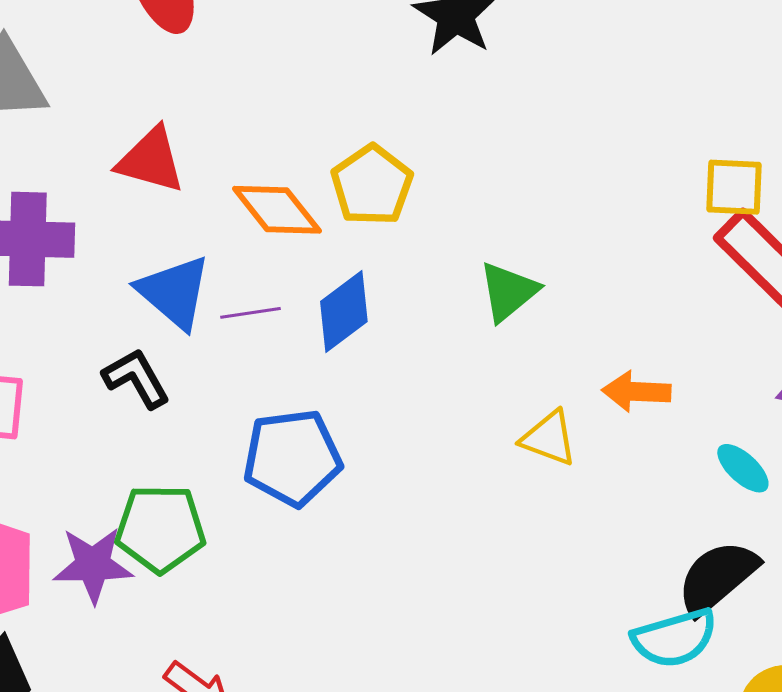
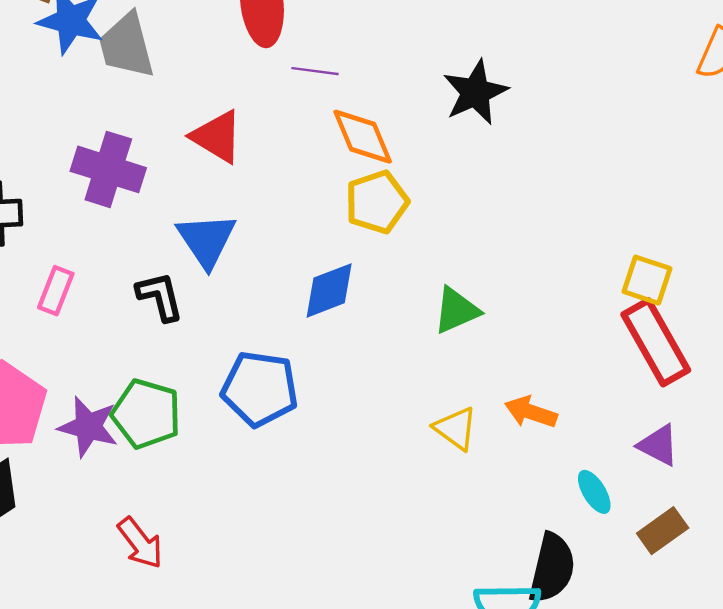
orange diamond: (277, 210) -> (363, 137), moved
purple line: (250, 313) -> (315, 71), moved
black semicircle: (717, 577) -> (552, 568), turned 128

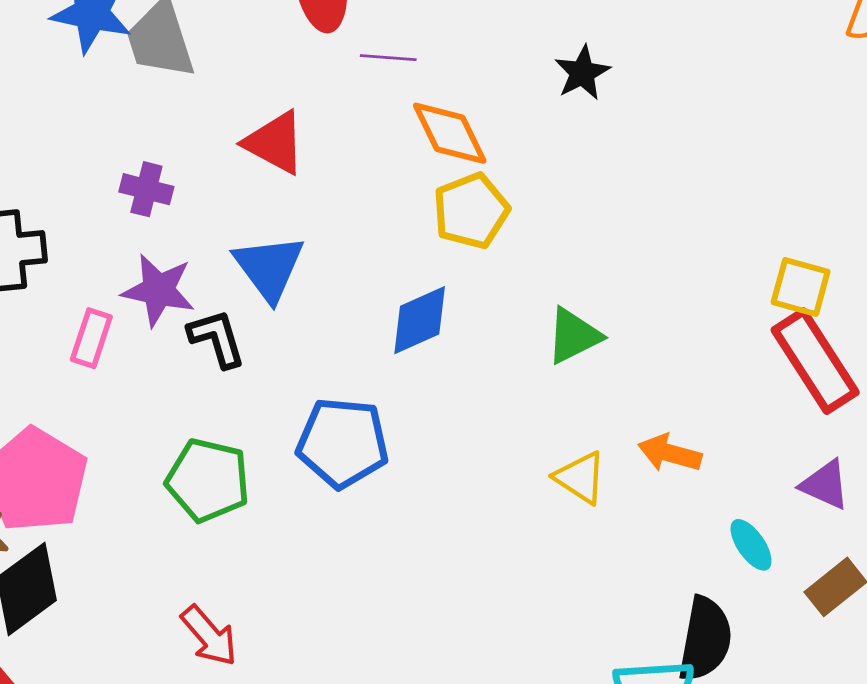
black star: (475, 92) -> (582, 73), size x0.7
purple cross: (108, 169) -> (146, 189), size x0.6
purple star: (88, 427) -> (158, 290), moved

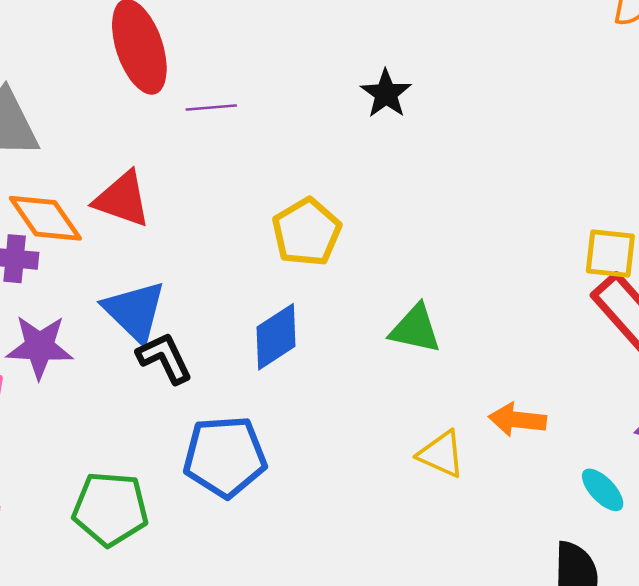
orange diamond: (450, 133) -> (45, 218), moved
green triangle: (574, 336) -> (415, 329), turned 48
black L-shape: (217, 338) -> (165, 358), moved

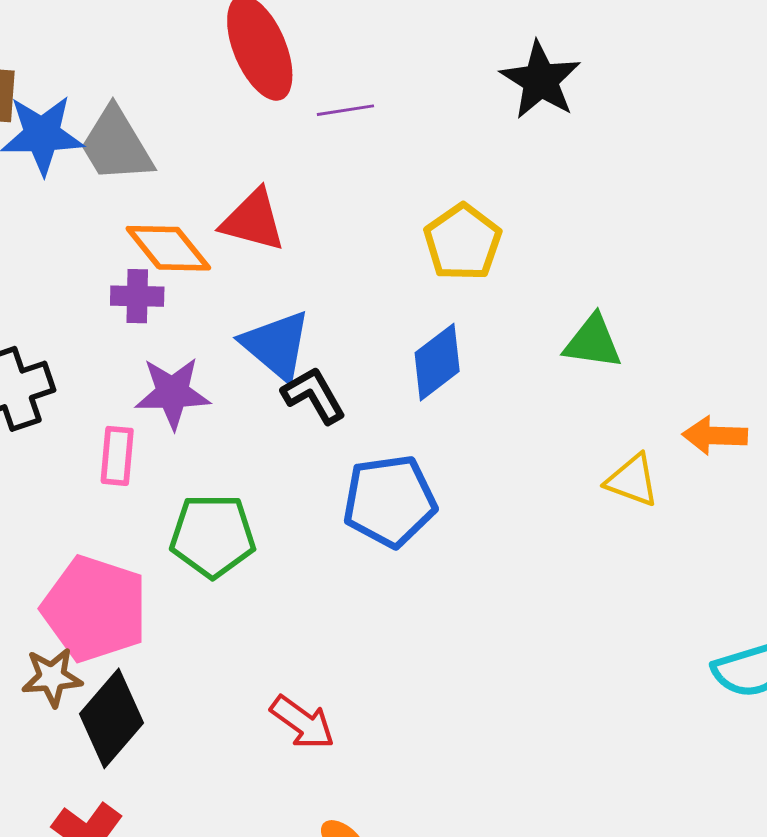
black star: (386, 94) -> (540, 80), size x1.4
green pentagon: (110, 509) -> (213, 536), moved

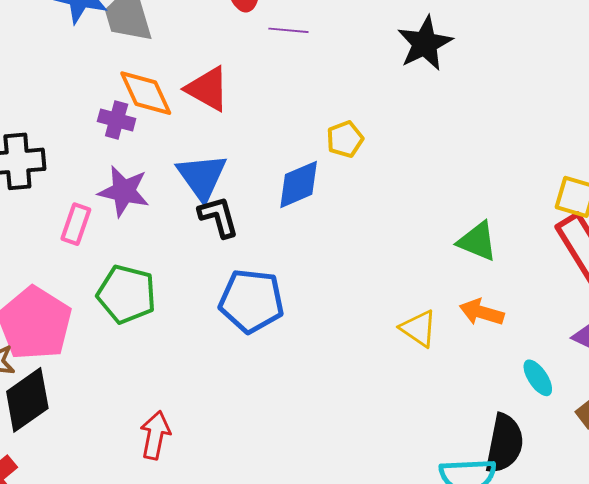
yellow pentagon: (463, 242) -> (345, 139), size x0.7
green triangle: (593, 342) -> (477, 241), moved
blue diamond: (437, 362) -> (299, 184), moved
red arrow: (302, 722) -> (155, 435), turned -129

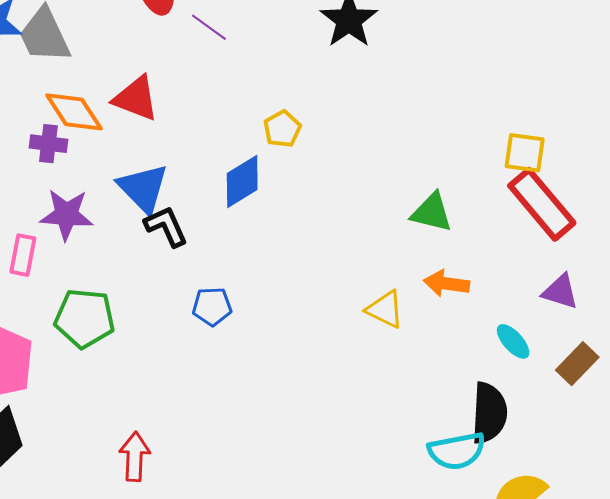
purple line: (288, 30) -> (209, 27), turned 39
blue pentagon: (252, 301) -> (212, 306), size x0.6

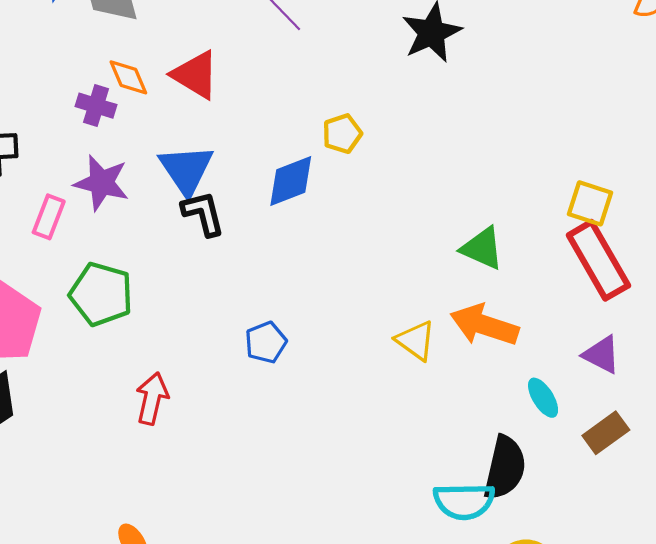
orange diamond: (74, 112) -> (128, 77), size x0.7
orange arrow: (447, 284) -> (484, 325), size x1.4
blue pentagon: (212, 306) -> (266, 342), moved, turned -30
red arrow: (135, 457) -> (152, 398), moved

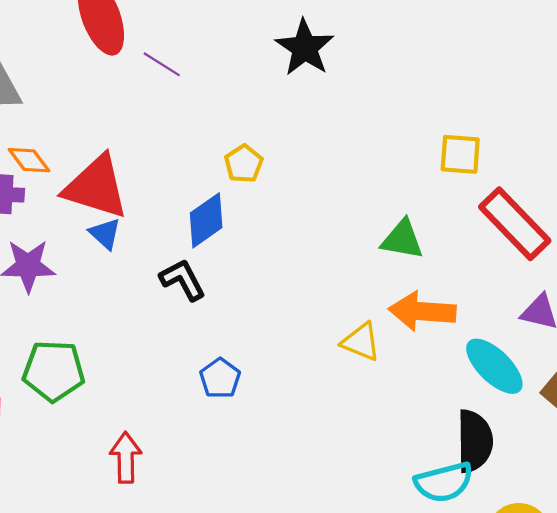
red triangle: (195, 75) -> (96, 187), moved, size x1.4
blue triangle: (186, 170) -> (105, 234), size x0.6
yellow square: (590, 203) -> (460, 154), moved
black L-shape: (203, 213) -> (183, 280), moved
cyan ellipse: (543, 398) -> (494, 366), size x1.6

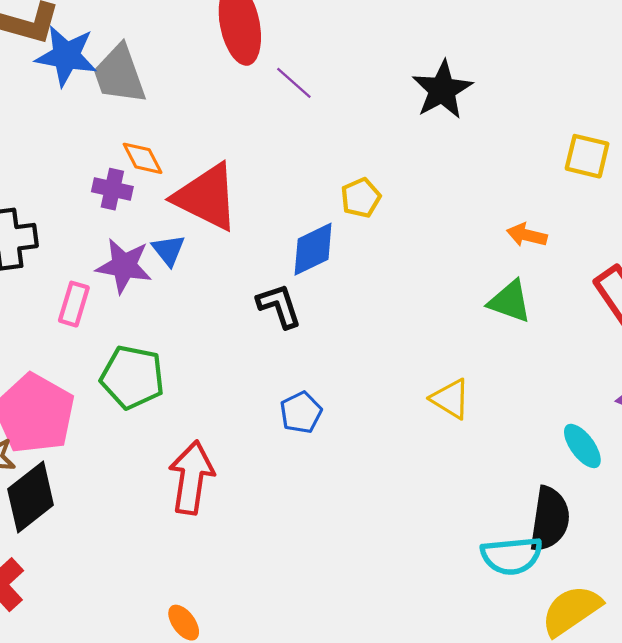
yellow square: (460, 154) -> (587, 156), moved
blue triangle: (105, 234) -> (168, 250), moved
orange arrow: (422, 311) -> (527, 235), moved, size x0.6
cyan ellipse: (494, 366) -> (582, 446), size x0.7
red arrow: (126, 458) -> (191, 477), size x1.4

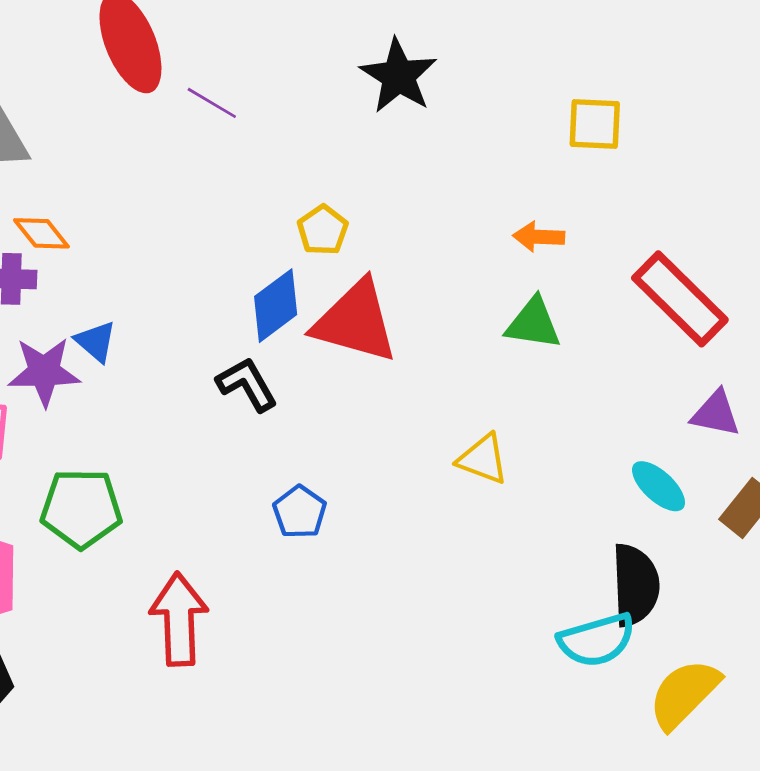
red triangle: (206, 197) -> (355, 322), moved

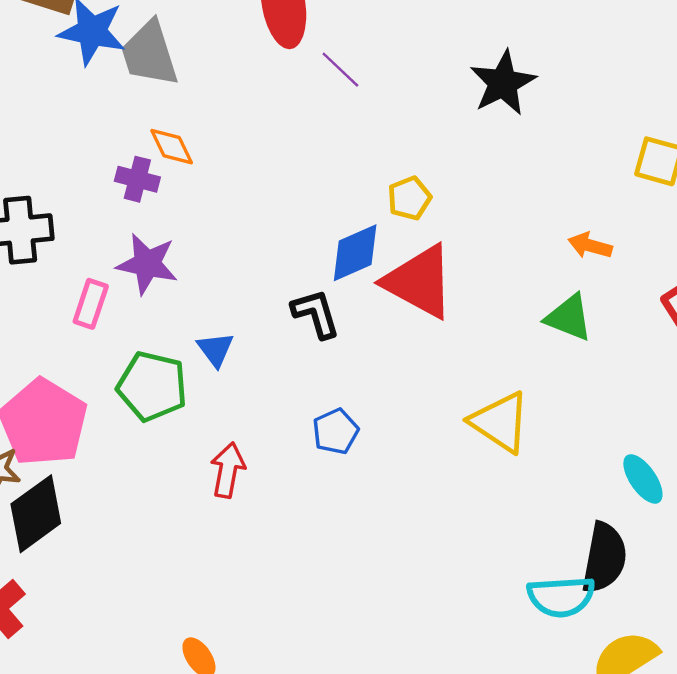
blue triangle: (96, 341) -> (215, 349), moved
yellow triangle: (483, 459) -> (500, 422), size x1.4
red arrow: (179, 619) -> (228, 470), moved, size x0.7

